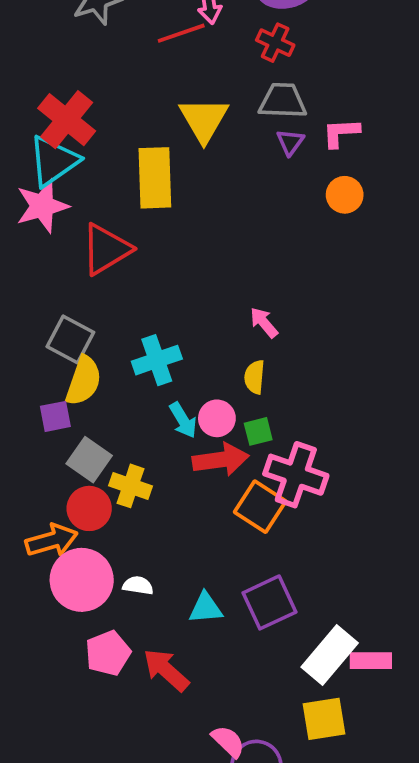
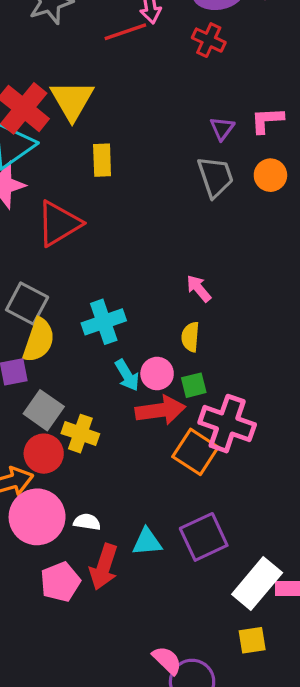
gray trapezoid: (283, 101) -> (215, 177), moved, turned 69
yellow triangle: (204, 120) -> (72, 100), moved
yellow rectangle: (155, 178) -> (102, 160), size x0.6
red arrow: (166, 670) -> (104, 567), moved, turned -114
yellow square: (324, 719) -> (252, 640), size x0.7

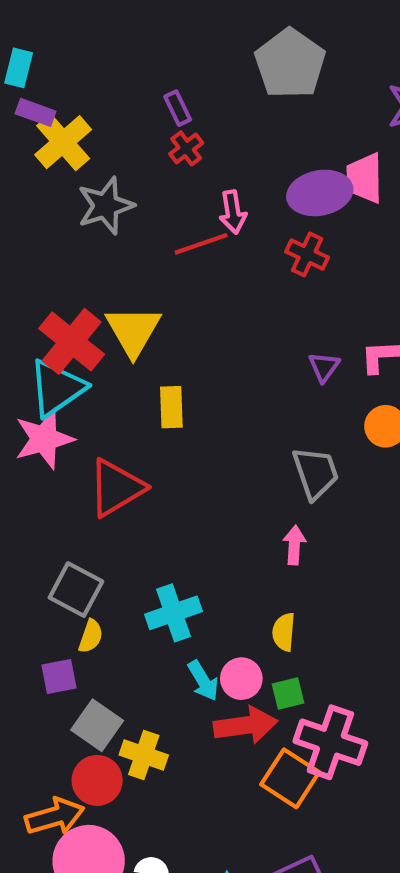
gray trapezoid: (215, 177) -> (316, 473), moved
pink arrow: (199, 288) -> (294, 545), moved, turned 44
yellow semicircle: (39, 340) -> (91, 636), size x0.6

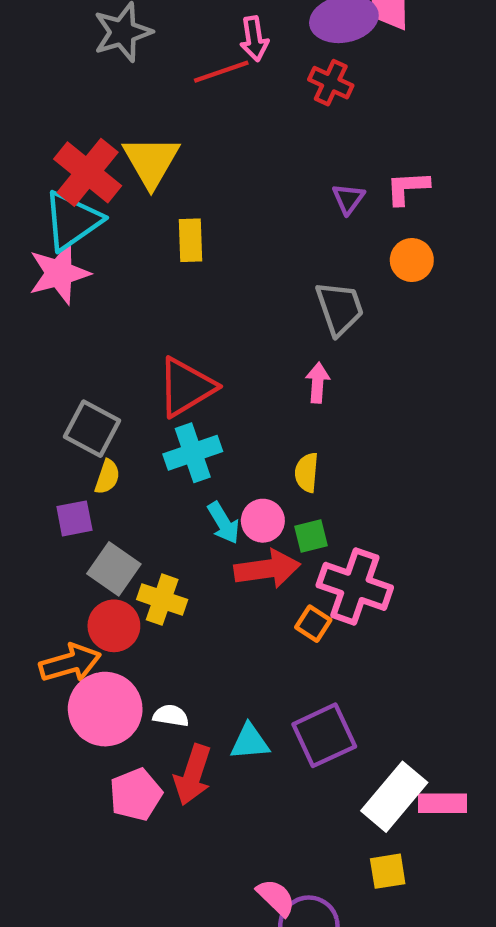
red triangle: (116, 488) -> (186, 387), moved
orange square: (290, 778) -> (313, 624), size x0.6

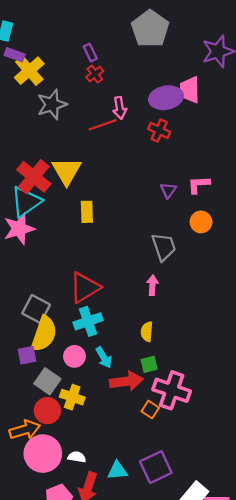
yellow semicircle: (107, 477) -> (44, 334), size x2.0
pink circle: (263, 521) -> (74, 356), moved

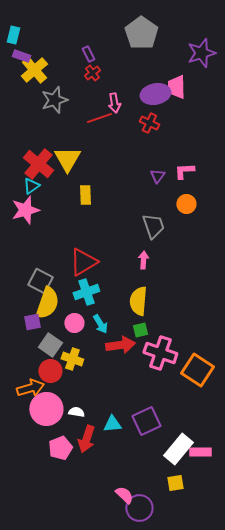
cyan triangle: (26, 202) -> (31, 186), size x0.6
yellow semicircle: (147, 332) -> (138, 301), size x1.6
orange square: (150, 410) -> (197, 370), moved, size x2.0

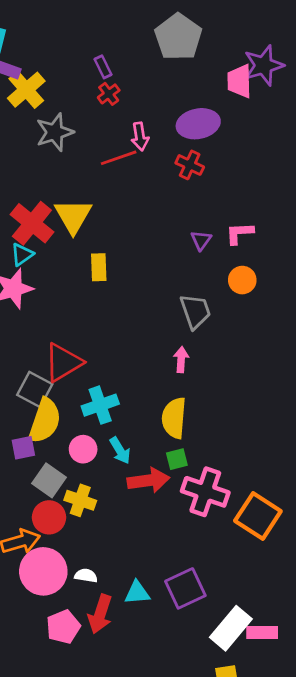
pink trapezoid: (176, 87) -> (239, 81), moved
red triangle: (83, 262) -> (63, 362), moved

